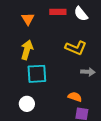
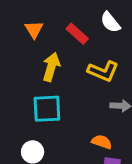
red rectangle: (58, 12) -> (77, 34), moved, turned 42
yellow arrow: (27, 50) -> (51, 67), moved

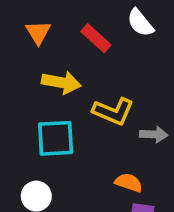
yellow arrow: (51, 67) -> (61, 82), turned 84
yellow L-shape: (103, 71) -> (113, 111), moved

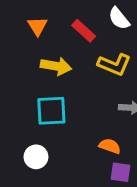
yellow L-shape: (113, 111) -> (114, 65), moved

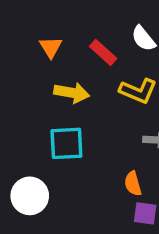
orange semicircle: (110, 146) -> (133, 184), turned -125
white circle: (36, 157) -> (30, 196), moved, size x1.4

